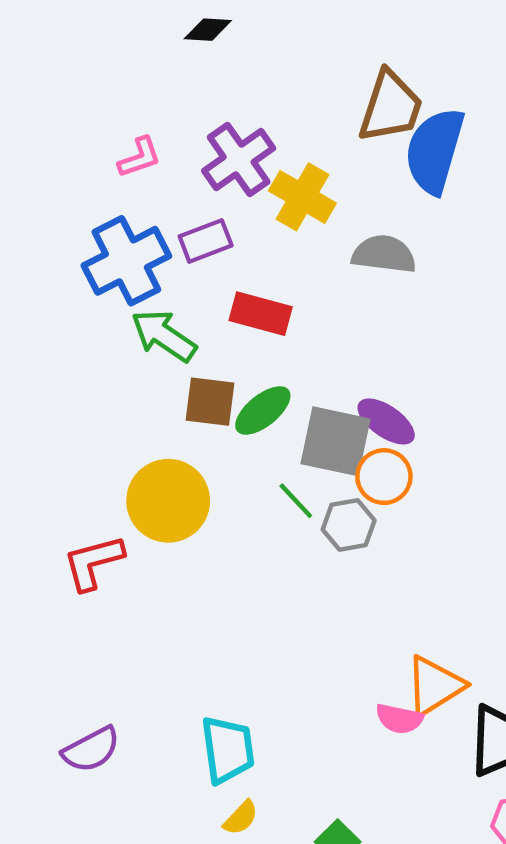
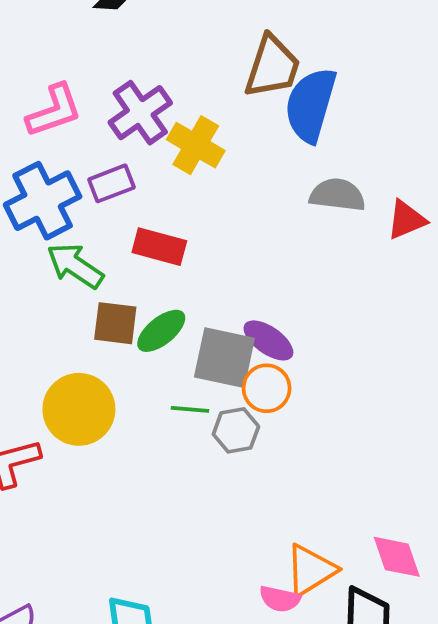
pink L-shape: (140, 157) -> (54, 111), size x1.5
gray semicircle: (384, 254) -> (337, 195), moved
green line: (296, 501) -> (190, 409), turned -42

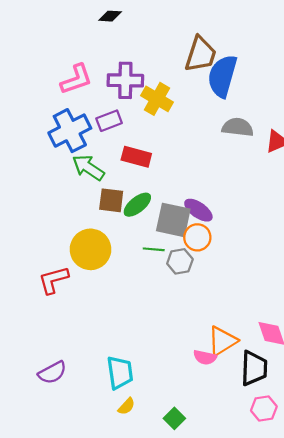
purple cross: (140, 113) -> (125, 80), turned 36

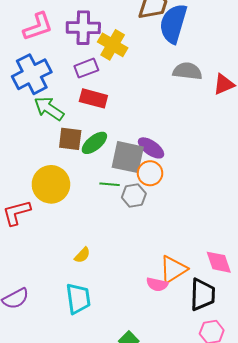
purple rectangle: (109, 121) -> (86, 68), moved
yellow semicircle: (126, 406) -> (82, 255), moved

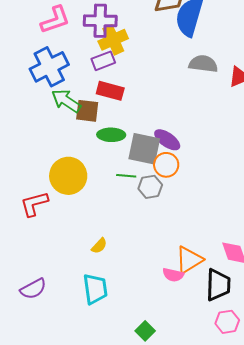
yellow cross: (113, 45) -> (113, 40), moved, turned 36
brown square: (70, 139) -> (87, 111), moved
green ellipse: (94, 143) -> (111, 135), turned 40

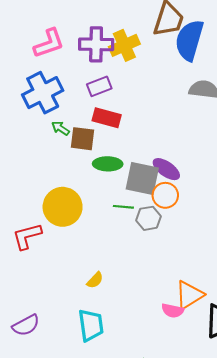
yellow cross: (113, 40) -> (124, 45), moved
green arrow: (66, 101) -> (60, 128), size x0.6

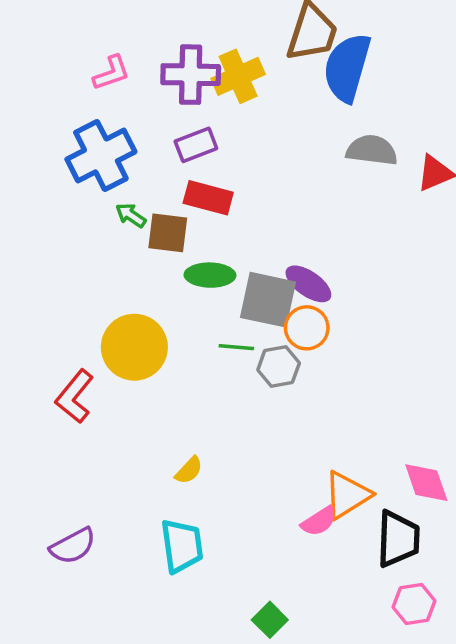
pink L-shape: (49, 43) -> (111, 73), size x0.7
red L-shape: (27, 236) -> (75, 396), turned -36
pink semicircle: (173, 311) -> (319, 521), turned -45

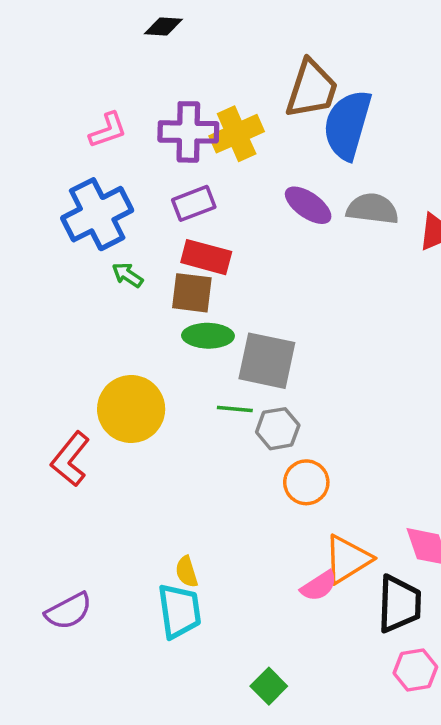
brown square: (168, 233) -> (192, 293), moved
purple ellipse: (308, 284) -> (308, 205), moved
orange circle: (307, 328) -> (306, 482), moved
yellow semicircle: (189, 470) -> (187, 572), moved, turned 120

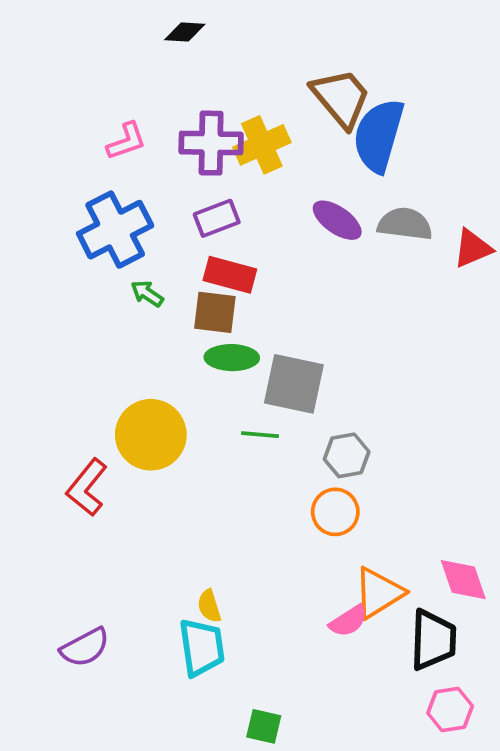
brown trapezoid: (312, 89) -> (341, 98), turned -58
gray hexagon: (278, 429) -> (347, 455), moved
green square: (269, 686) -> (264, 726), moved, turned -32

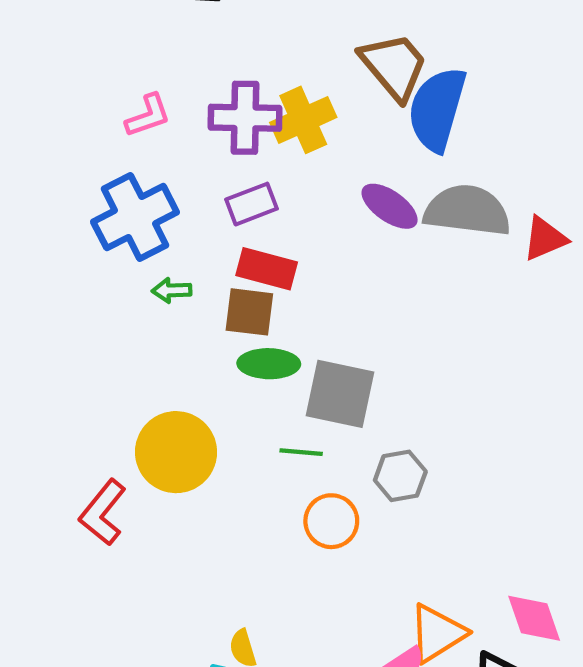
gray semicircle: (405, 224) -> (467, 211), size x1.4
green arrow: (147, 294) -> (172, 290), turned -36
orange circle: (335, 512) -> (331, 521), moved

